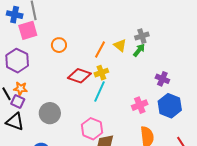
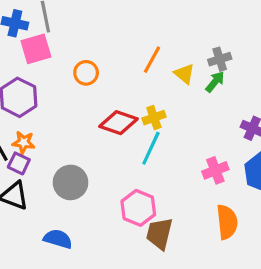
orange line: (100, 50) -> (152, 60), moved

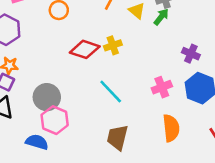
cyan line: (151, 148) -> (111, 91), moved, turned -68
pink hexagon: (138, 208) -> (55, 120), moved

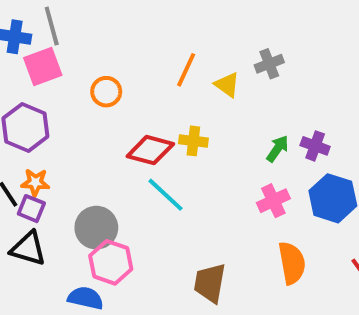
green arrow: (161, 17) -> (277, 149), moved
yellow cross: (113, 45) -> (193, 141), turned 30
cyan line: (111, 91) -> (166, 195), moved

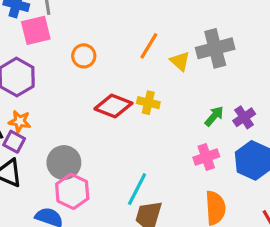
gray cross: (269, 64) -> (215, 48), size x1.6
purple cross: (315, 146) -> (244, 117), turned 30
cyan line: (166, 195) -> (137, 189), moved, turned 68

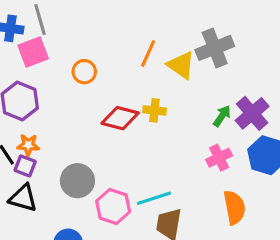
yellow triangle: (180, 61) -> (181, 65), size x1.4
purple cross: (244, 117) -> (252, 113), size x1.5
cyan line: (137, 189) -> (154, 198), turned 52
pink hexagon: (72, 191) -> (113, 206), moved

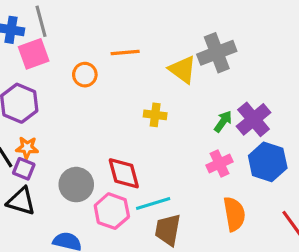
orange line: (148, 54) -> (125, 53), moved, turned 60
red diamond: (120, 118) -> (124, 173), moved, turned 60

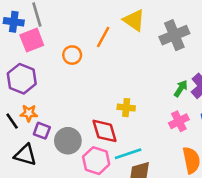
orange line: (125, 53) -> (103, 37), turned -55
yellow triangle: (183, 70) -> (134, 20), moved
yellow cross: (155, 115) -> (126, 108), moved
purple square: (24, 169) -> (42, 131), moved

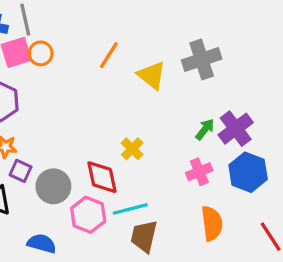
yellow triangle: (134, 20) -> (152, 75), moved
orange circle: (72, 55) -> (41, 53), moved
yellow cross: (126, 108) -> (132, 149), turned 35

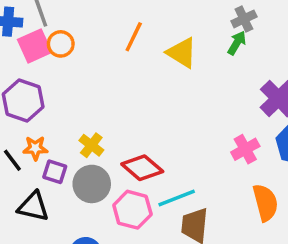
gray cross: (202, 59) -> (244, 19), moved, size x0.6
green arrow: (205, 129) -> (237, 43), moved
yellow cross: (132, 149) -> (91, 145), moved
red diamond: (102, 177) -> (142, 168), turned -30

